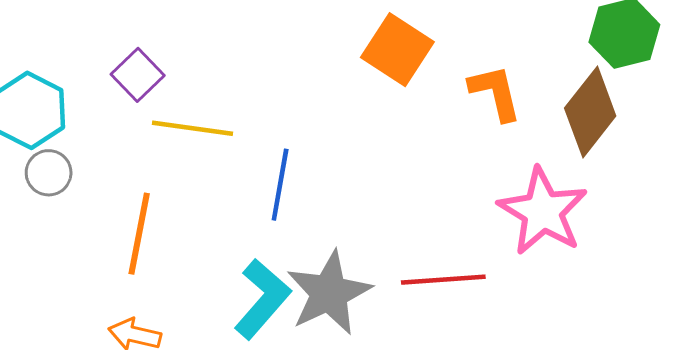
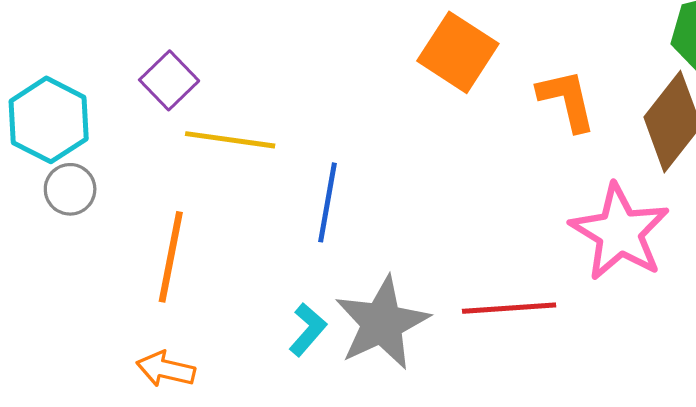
cyan L-shape: (262, 299) -> (308, 330), size x0.6

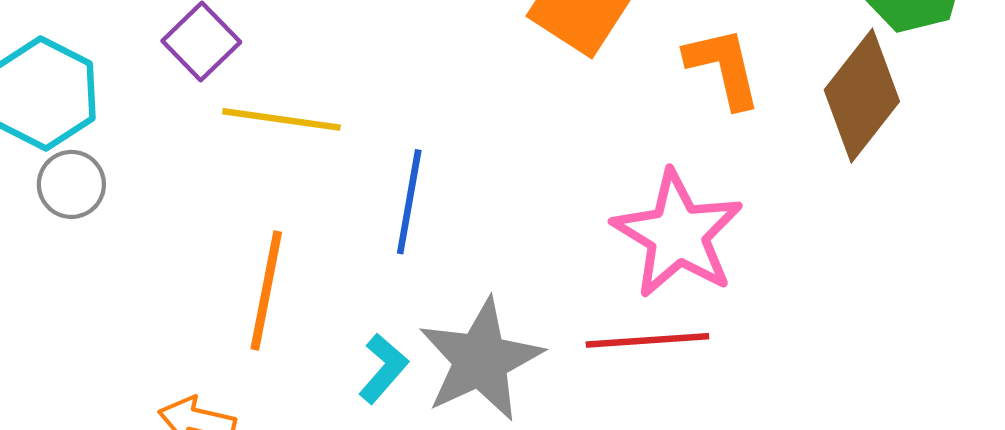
pink star: (620, 232) -> (678, 234), moved
orange line: (171, 257) -> (266, 291), moved

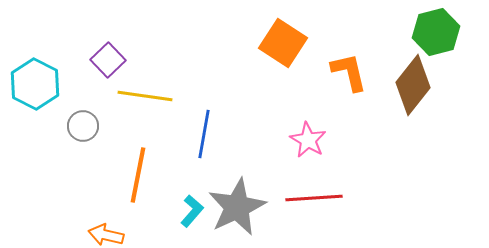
gray circle: (71, 184) -> (83, 126), moved
pink star: (678, 234) -> (308, 140), moved, size x0.6

